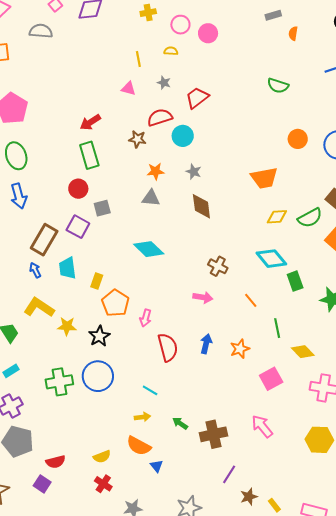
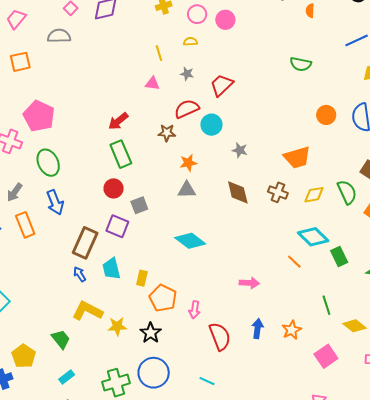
gray star: (194, 172) -> (240, 150), moved
green semicircle: (310, 218) -> (347, 192), turned -80
brown cross: (218, 266) -> (278, 192), moved
orange line: (251, 300) -> (294, 262), moved

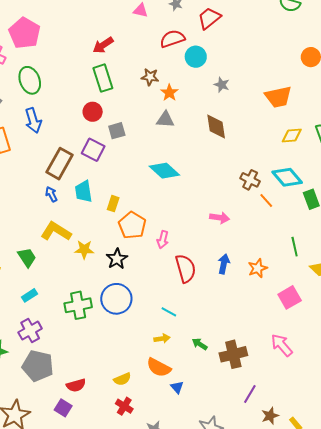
brown star: (167, 133) -> (150, 77), moved
orange star: (188, 163) -> (169, 93), turned -30
brown cross: (278, 192) -> (250, 180), moved

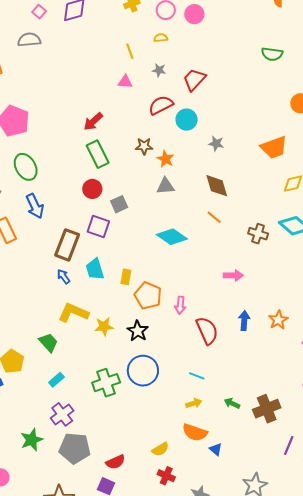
orange line: (266, 200) -> (214, 217), moved

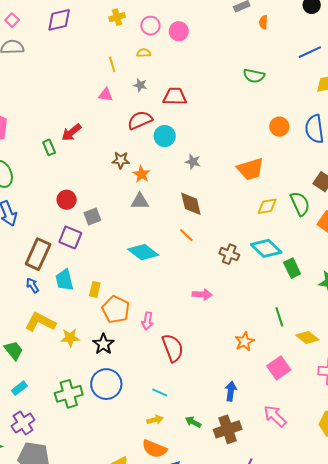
pink square: (39, 12) -> (12, 20), moved
red trapezoid: (194, 79) -> (175, 96), turned 45
green rectangle: (98, 154) -> (49, 147), moved, size x0.6
blue arrow: (244, 321) -> (231, 391), moved

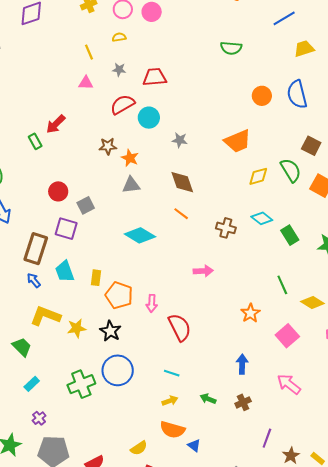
cyan diamond: (266, 248) -> (262, 218), size x0.7
purple cross: (23, 423) -> (39, 418), size x0.6
brown cross: (228, 429) -> (243, 402), size x0.6

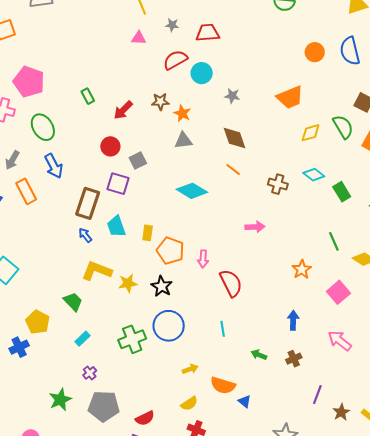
red arrow: (56, 124) -> (123, 110), moved
cyan line: (172, 373) -> (223, 329), turned 63
yellow arrow: (170, 401) -> (190, 369), moved

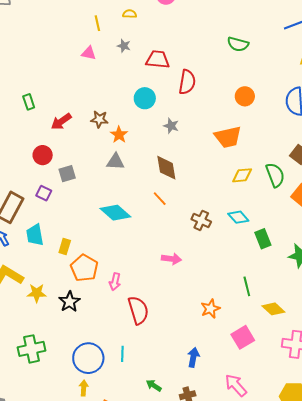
orange circle: (315, 52) -> (245, 96), moved
red semicircle: (175, 60) -> (187, 82), moved, turned 120
purple square: (118, 184) -> (44, 193), size x0.7
blue circle: (169, 326) -> (88, 358), moved
yellow arrow: (190, 369) -> (84, 388), turned -77

